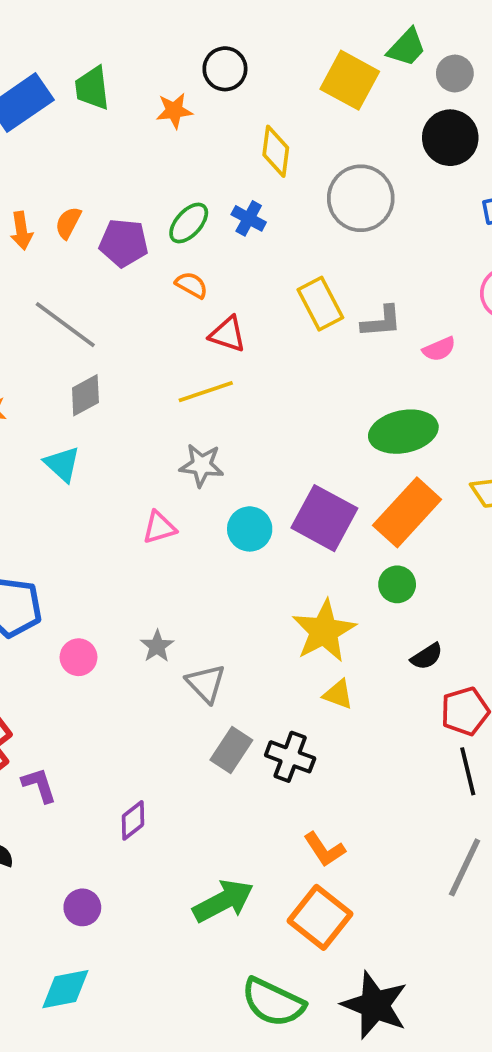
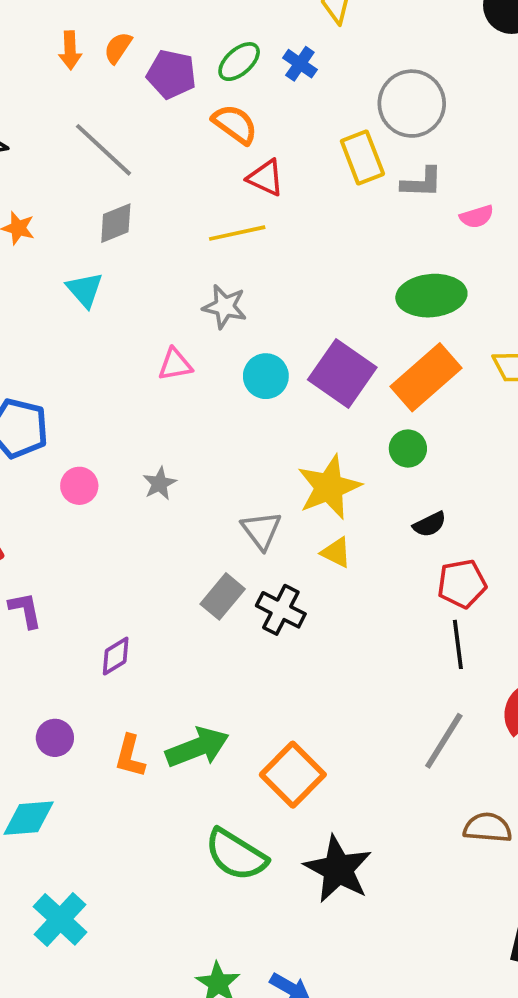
gray circle: (361, 198) -> (412, 104), moved
orange semicircle: (191, 285) -> (235, 124), size x1.4
gray triangle: (206, 683) -> (261, 530), moved
orange L-shape: (324, 849) -> (130, 756), moved, turned 42

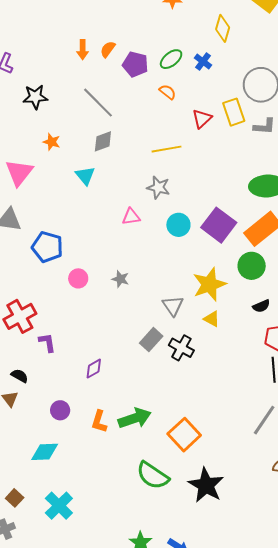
orange semicircle: (235, 124) -> (168, 92), size x0.7
red triangle: (266, 178) -> (202, 119), moved, turned 50
green circle: (408, 449) -> (252, 266), size x1.4
gray star: (160, 484) -> (120, 279), turned -30

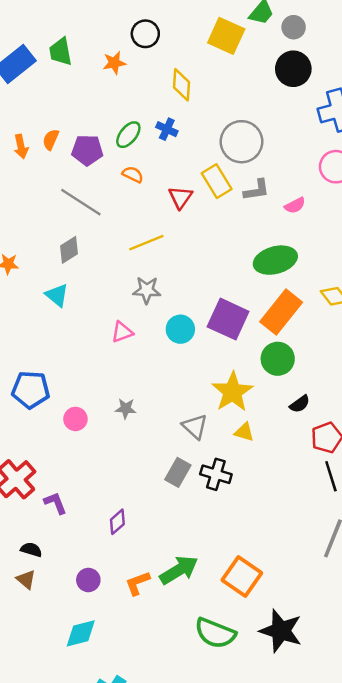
gray line: (98, 103) -> (81, 202), moved
orange L-shape: (99, 421) -> (138, 583), turned 65

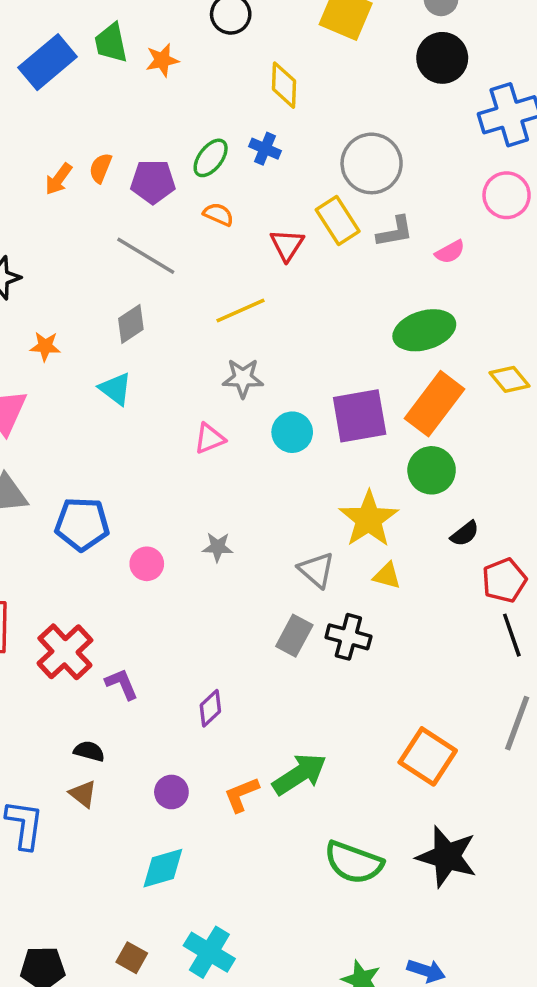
orange star: (114, 63) -> (162, 60), moved
orange arrow: (21, 146) -> (59, 179), turned 50
purple square: (228, 319) -> (360, 416), turned -33
orange square: (242, 576) -> (428, 756), moved

